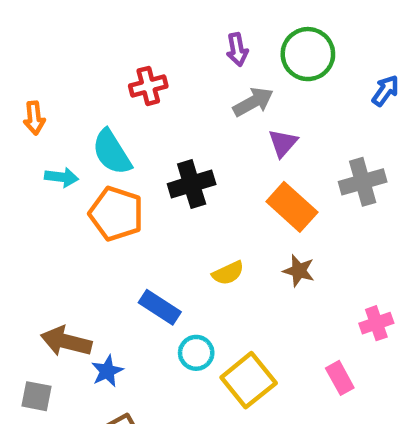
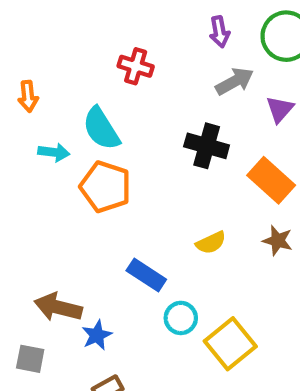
red cross: (148, 86) -> (136, 66), turned 32
purple triangle: (283, 143) -> (280, 109), moved
black cross: (192, 184) -> (207, 146), moved, turned 33

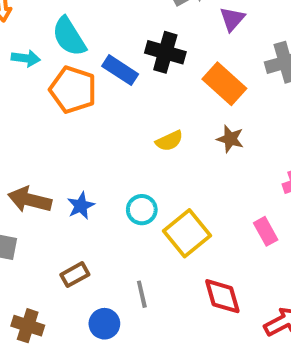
blue rectangle: (146, 275) -> (120, 70), moved
blue star: (97, 335) -> (81, 206), moved

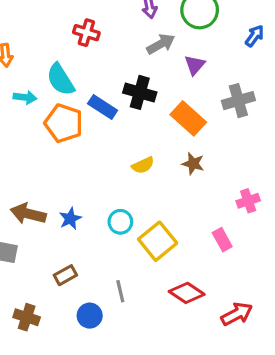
red diamond: (222, 296) -> (187, 293), turned -40

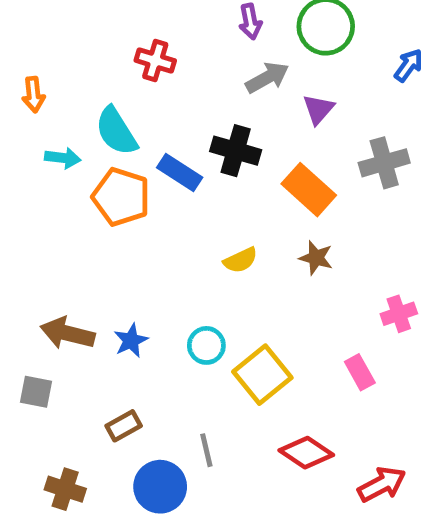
blue circle: (90, 316) -> (160, 487), size x1.4

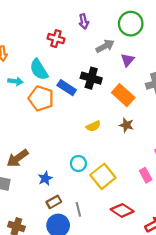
purple arrow: (250, 22) -> (84, 21), moved
brown arrow: (68, 333) -> (18, 158), turned -50
blue star: (131, 341) -> (45, 178), moved
brown rectangle: (124, 426) -> (54, 202), moved

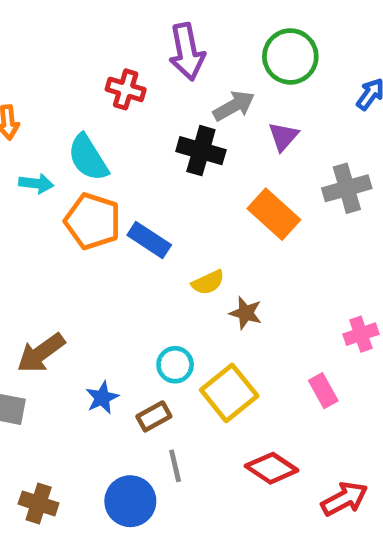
purple arrow: (84, 21) -> (187, 52), size x1.6
black cross: (91, 78) -> (201, 151), moved
blue rectangle: (67, 88) -> (149, 240), moved
brown star: (126, 125) -> (246, 313), moved
brown rectangle: (54, 202) -> (154, 416), moved

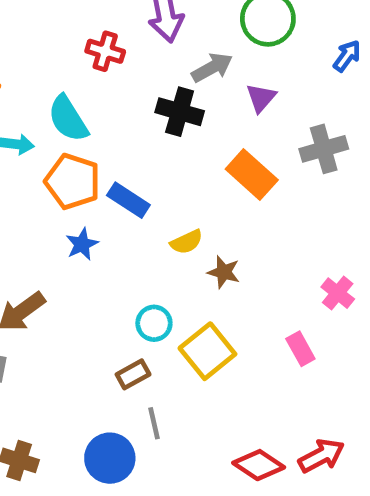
pink cross: (361, 334) -> (338, 293), turned -32
blue star: (102, 398) -> (82, 244), moved
red diamond: (272, 468) -> (259, 465), moved

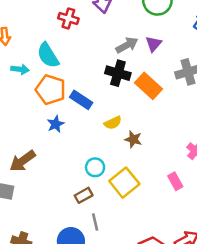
gray arrow: (212, 68) -> (127, 45), moved
black cross: (180, 112) -> (118, 73), moved

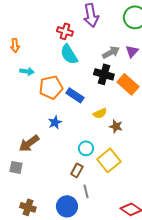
cyan semicircle: (48, 55) -> (69, 54), moved
orange pentagon: (51, 90) -> (51, 87), turned -30
blue star: (56, 124) -> (55, 122), moved
brown rectangle: (84, 195) -> (77, 170), turned -32

